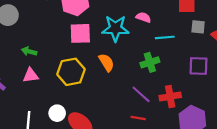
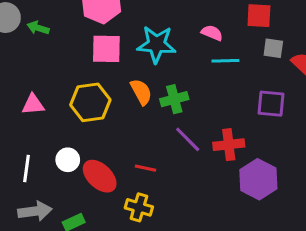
pink semicircle: (143, 17) -> (212, 33), moved
green arrow: (29, 51) -> (38, 28), moved
green cross: (150, 62) -> (174, 99), moved
red line: (138, 118) -> (145, 168), moved

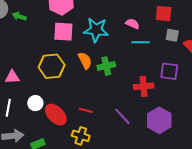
pink triangle: (33, 104) -> (12, 77), moved
purple line: (188, 139) -> (122, 116), moved
red cross: (229, 145) -> (144, 86), moved

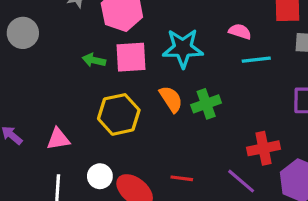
green arrow: (19, 16) -> (94, 60), moved
red cross: (144, 86) -> (263, 148), moved

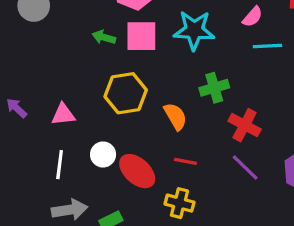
pink semicircle: (240, 32) -> (253, 17), turned 110
orange semicircle: (171, 99) -> (175, 116), moved
red cross: (263, 148) -> (245, 125), moved, turned 36

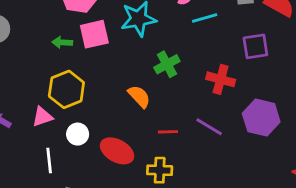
yellow hexagon: (126, 93) -> (66, 89), moved
red cross: (245, 125) -> (221, 79), moved
white circle: (103, 154) -> (78, 134), moved
red line: (185, 161) -> (168, 132), moved

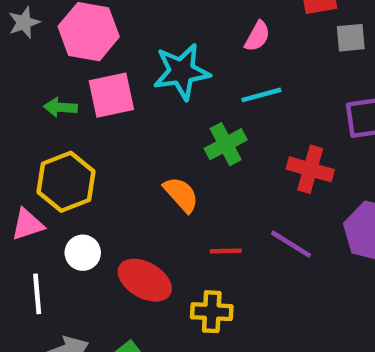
cyan line: (205, 18) -> (261, 95), moved

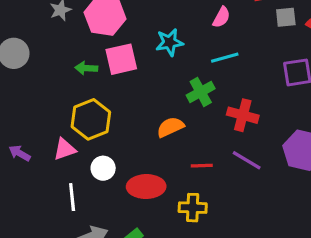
cyan star: (182, 72) -> (170, 42), size x0.7
red cross: (310, 169) -> (243, 115), moved
orange semicircle: (181, 194) -> (170, 127), turned -72
red ellipse: (145, 280) -> (146, 187), turned -30

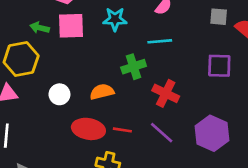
yellow hexagon: (91, 119) -> (21, 59), moved
white circle: (103, 168) -> (59, 94), moved
red ellipse: (146, 187) -> (88, 129), moved

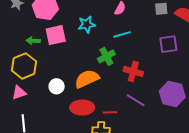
orange semicircle: (102, 92) -> (87, 79), size x1.4
red line: (122, 130) -> (110, 112), moved

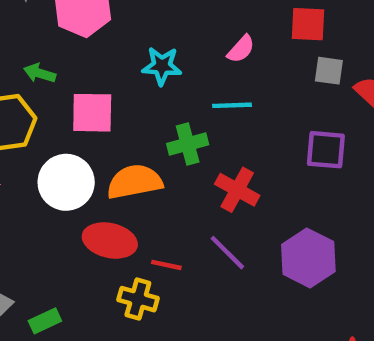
pink square: (56, 35) -> (92, 113), moved
white circle: (57, 86) -> (66, 182), size x1.6

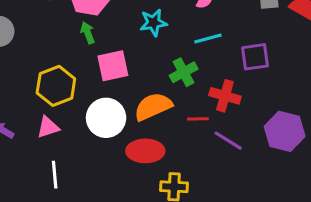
green arrow: (40, 73) -> (88, 33), moved, turned 65
purple square: (326, 150) -> (255, 57), moved
red line: (166, 265) -> (198, 119), moved

